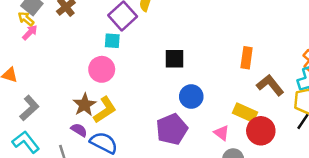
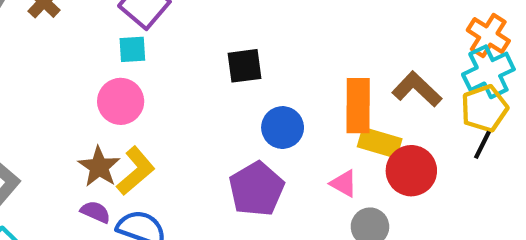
orange rectangle: (247, 58) -> (358, 106), moved, size x1.4

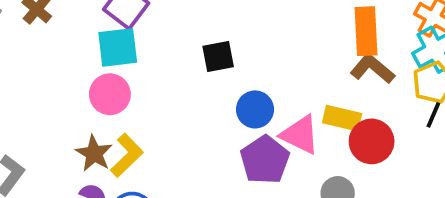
cyan square: (132, 49) -> (118, 47), size x1.6
orange rectangle: (358, 106) -> (366, 31), moved
pink triangle: (344, 183) -> (300, 135), moved, size x1.6
purple pentagon: (256, 189) -> (265, 160), moved

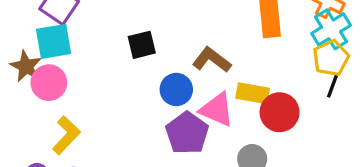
brown L-shape: (372, 69) -> (212, 60), moved
brown star: (94, 153) -> (26, 66), moved

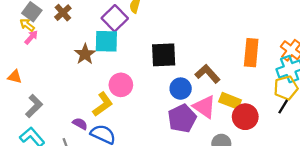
black square: (142, 45) -> (164, 55), size x1.4
pink circle: (49, 83) -> (121, 85), moved

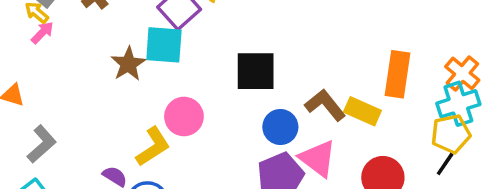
yellow rectangle: (230, 101) -> (362, 111), moved

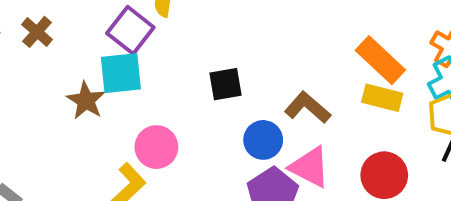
black square: (256, 71) -> (226, 84), size x0.7
orange rectangle: (398, 74) -> (380, 60), turned -45
yellow rectangle: (362, 111) -> (382, 98), moved

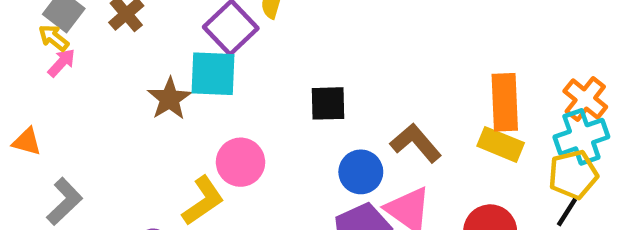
orange rectangle: (380, 60) -> (505, 102), turned 36

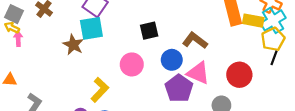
pink arrow: (62, 63) -> (18, 39), turned -32
yellow rectangle: (501, 144) -> (253, 21), moved
pink circle: (241, 162) -> (132, 64), moved

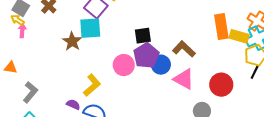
purple pentagon: (179, 88) -> (146, 56), moved

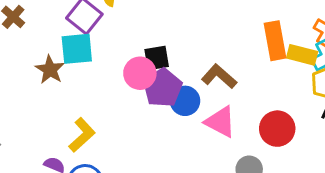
pink circle: (124, 65) -> (140, 73), moved

